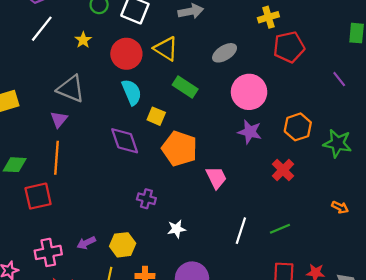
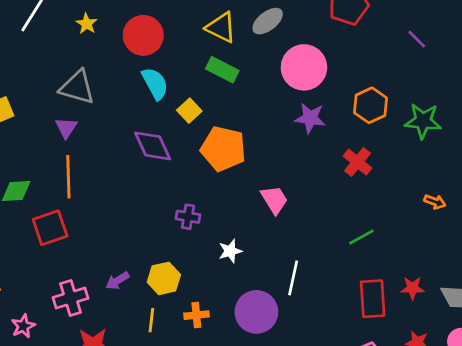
yellow triangle: (166, 49) -> (221, 27), moved
yellow square: (156, 116) -> (189, 111), turned 30
pink trapezoid: (216, 178) -> (274, 200), moved
white line: (241, 231) -> (293, 278), moved

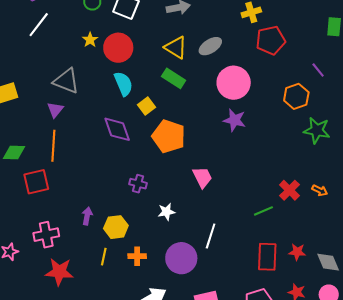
yellow star: (87, 24) -> (90, 40), moved
orange hexagon: (371, 105) -> (296, 96), moved
red cross: (357, 162) -> (289, 190), moved
purple arrow: (117, 281) -> (87, 216), moved, turned 126

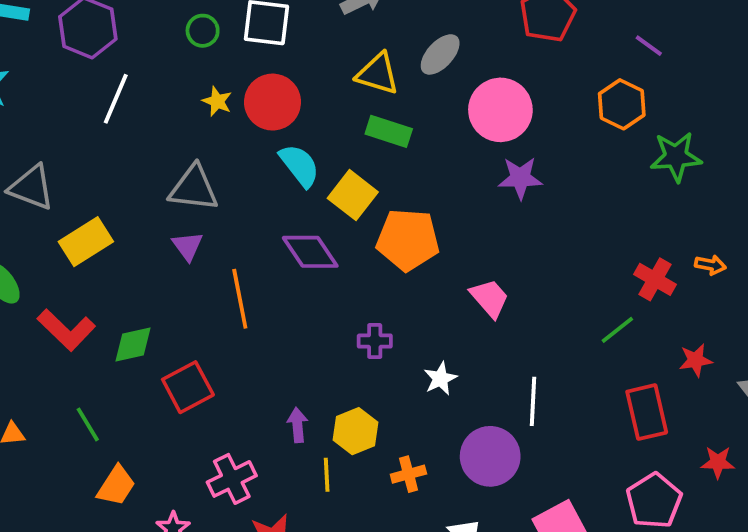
yellow square: (147, 106) -> (353, 195), size x1.4
orange line: (53, 146) -> (240, 299), moved
red star: (297, 252) -> (696, 360), moved
yellow line: (104, 257) -> (327, 475), moved

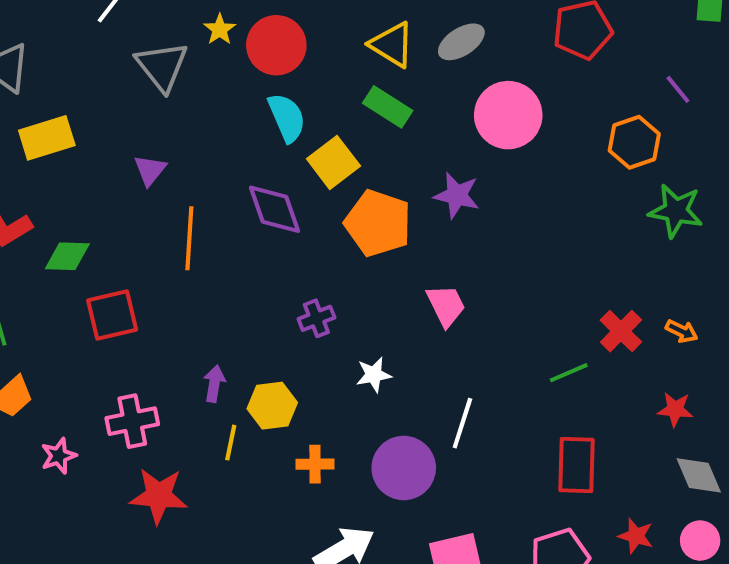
purple star: (520, 178) -> (457, 195), moved
gray triangle: (194, 188) -> (162, 66), moved, turned 30
purple cross: (375, 341) -> (316, 318), turned -36
red star: (696, 360) -> (675, 409), moved

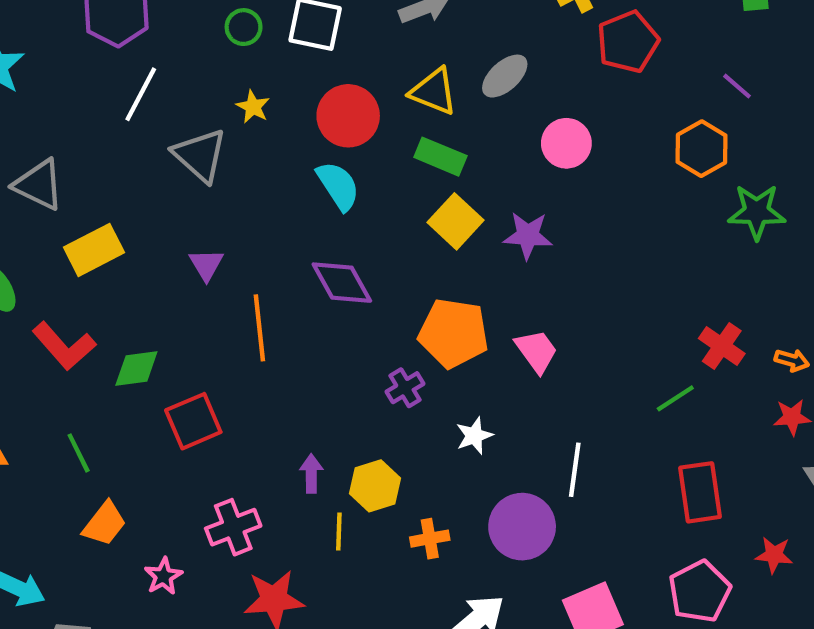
red circle: (276, 45) -> (348, 116), moved
pink circle: (508, 115) -> (566, 143), size x0.7
yellow square: (333, 162) -> (456, 221), moved
orange pentagon: (378, 223) -> (453, 333), moved
orange arrow: (682, 331) -> (792, 360), moved

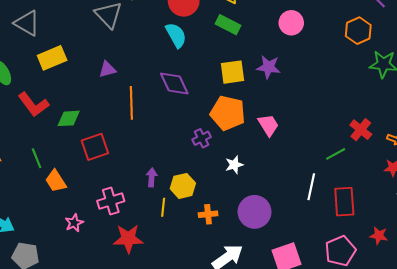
yellow square: (456, 221) -> (233, 72), moved, turned 35
purple triangle: (206, 265) -> (107, 69), turned 42
white line: (575, 470) -> (311, 187), moved
orange trapezoid: (104, 524) -> (56, 181), moved, turned 105

